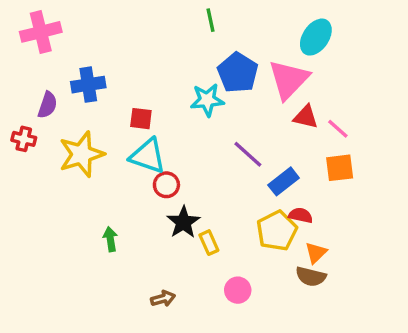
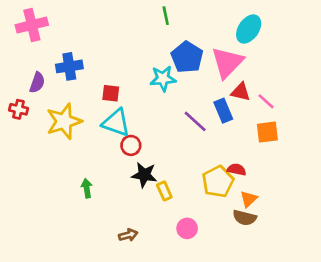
blue rectangle: (284, 181) -> (223, 111), moved, turned -75
black star: (183, 222) -> (144, 175), turned -30

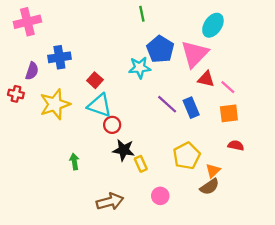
red square: (111, 93) -> (95, 80), turned 35
blue rectangle: (223, 111) -> (191, 108), moved
red semicircle: (237, 170) -> (236, 145), moved
brown semicircle: (245, 218) -> (209, 187), turned -48
brown arrow: (128, 235) -> (110, 202), size x1.6

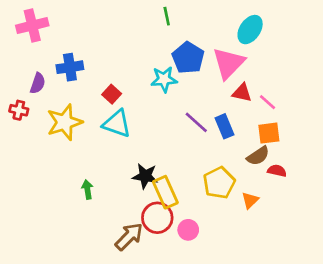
red circle: (112, 125) -> (157, 218), moved, size x1.5
yellow rectangle: (141, 164) -> (165, 192), size x1.6
brown semicircle: (209, 187) -> (258, 156), moved
brown arrow: (110, 202) -> (129, 237), turned -30

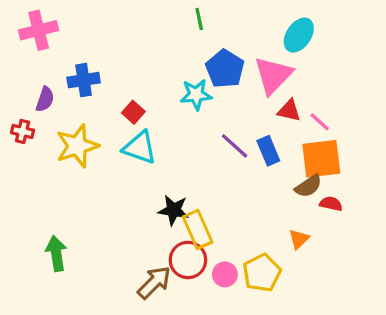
orange square: (269, 133) -> (321, 159), size x1.5
yellow pentagon: (219, 183) -> (262, 273), moved
green arrow: (87, 190) -> (56, 254), moved, size x1.5

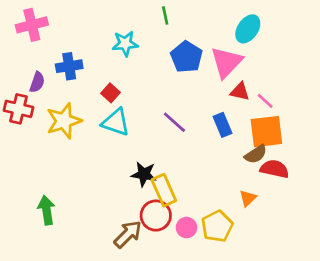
cyan star: (196, 94) -> (125, 44), moved
red cross: (22, 131) -> (18, 109), size x1.5
purple line: (235, 146) -> (174, 122), moved
red semicircle: (331, 204) -> (274, 169), size x1.5

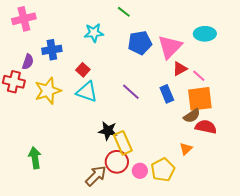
green line: (165, 16) -> (124, 12), turned -40
cyan ellipse: (248, 29) -> (205, 34), moved, turned 55
blue pentagon: (186, 57) -> (140, 43), turned 30
red triangle: (240, 92) -> (180, 69), turned -42

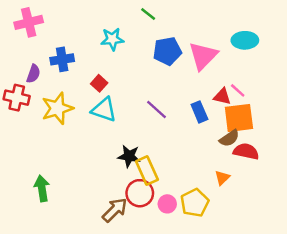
red triangle: (180, 69) -> (222, 96), moved, turned 42

